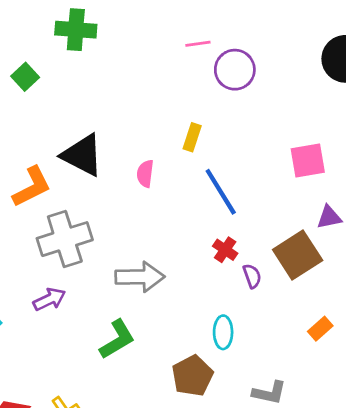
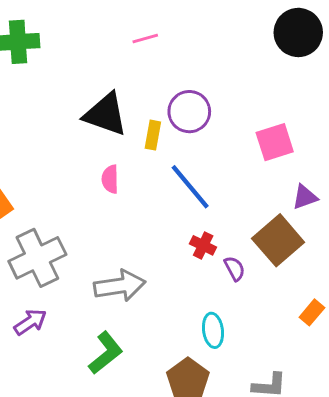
purple circle: (235, 70) -> (189, 112), moved
black triangle: (82, 155) -> (106, 114), moved

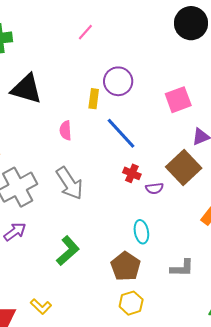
pink line: (145, 39) -> (85, 32), turned -30
black triangle: (106, 114) -> (26, 89), moved
purple semicircle: (235, 269) -> (154, 188), turned 114
gray arrow: (120, 286) -> (70, 183), moved, turned 68

